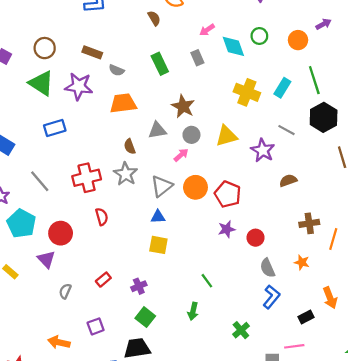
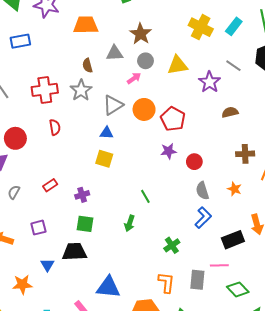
green square: (145, 317) -> (85, 224), turned -36
black rectangle: (306, 317) -> (233, 240), size x1.5

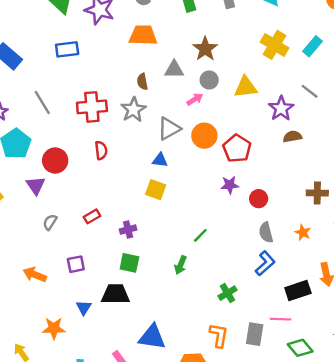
brown semicircle: (230, 112) -> (292, 137), moved
green line: (145, 196) -> (200, 235), turned 72

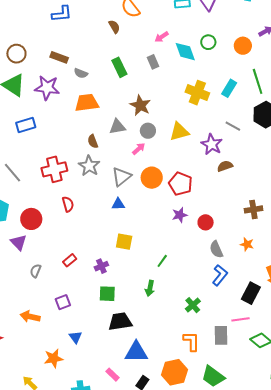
yellow square: (156, 190) -> (124, 242), moved
black rectangle: (298, 290) -> (251, 293), turned -35
black trapezoid: (116, 294) -> (120, 322), moved

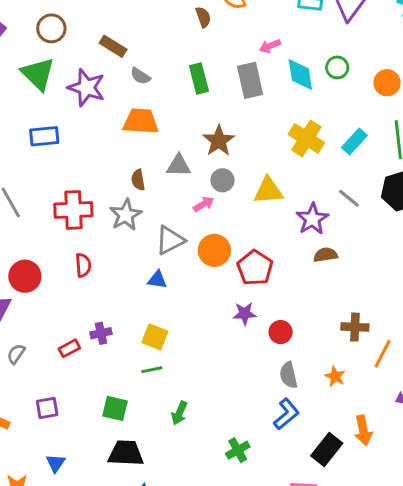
gray rectangle: (153, 62) -> (250, 80), size x1.6
green line: (162, 261) -> (152, 370), moved, turned 32
purple cross: (101, 266) -> (101, 333), moved

